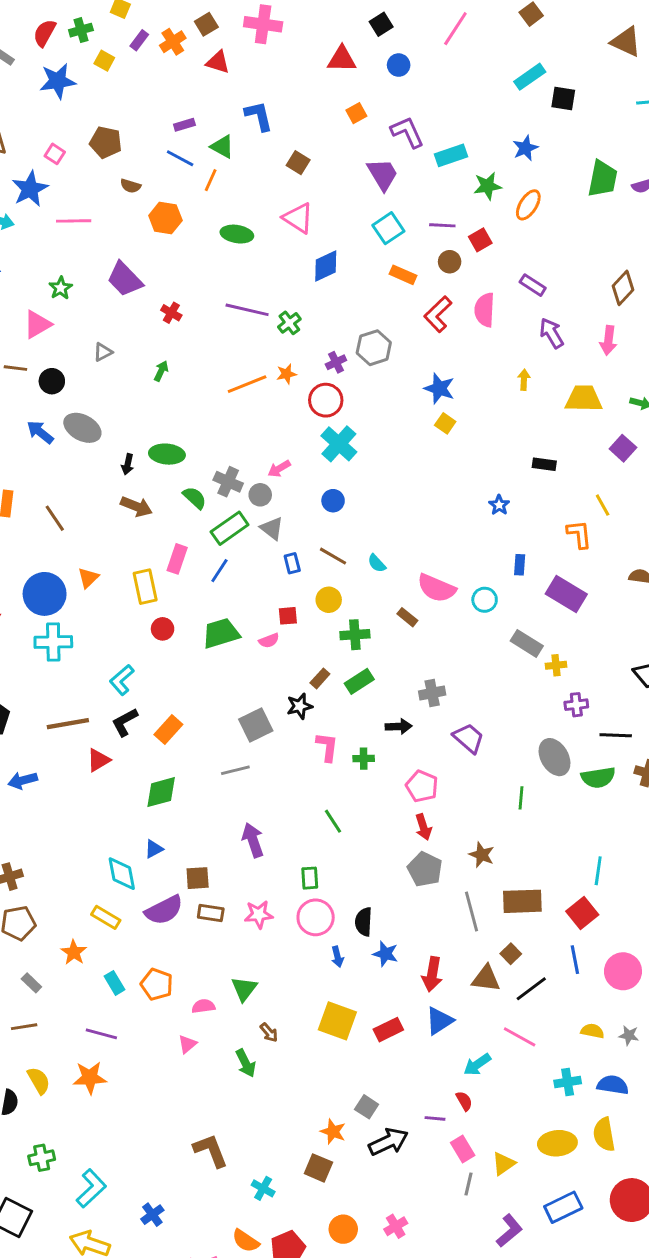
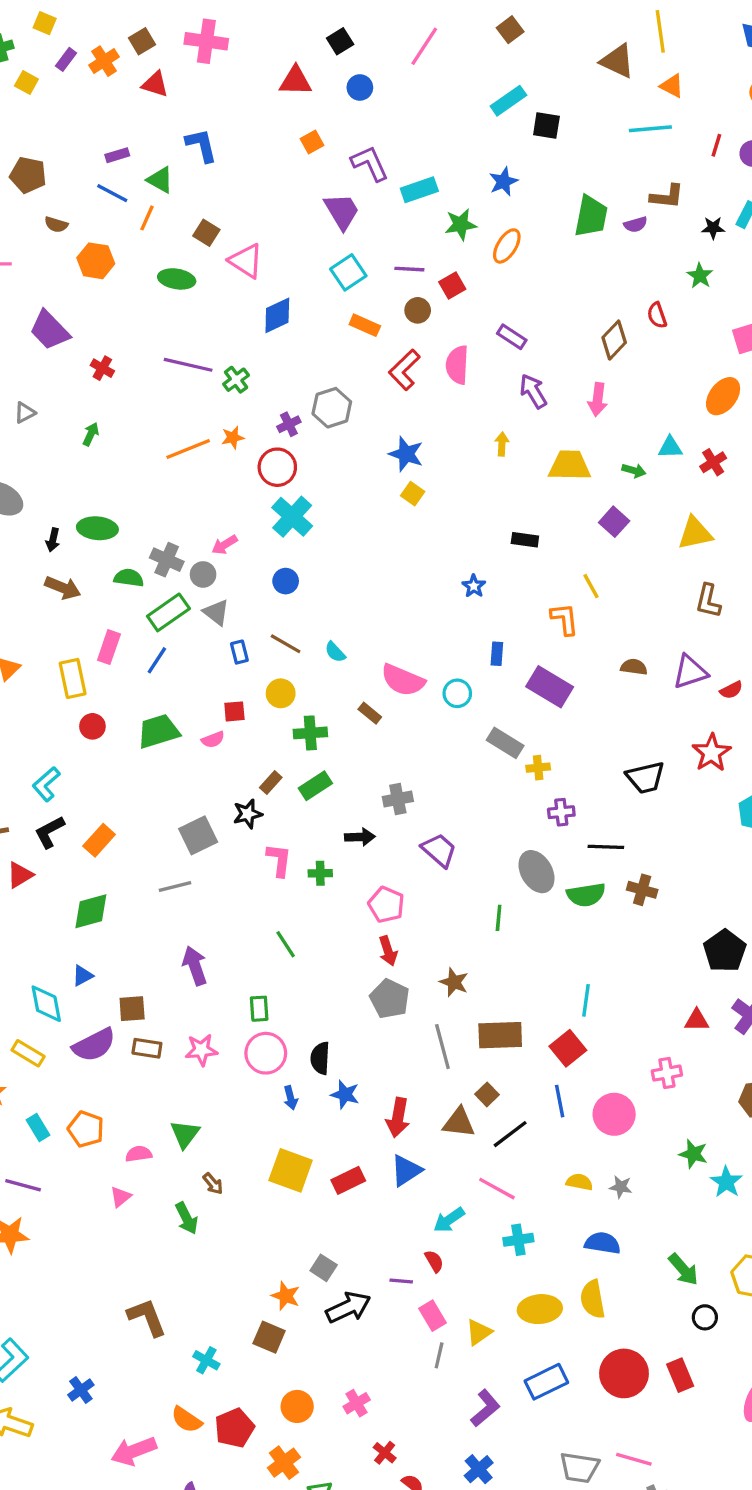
brown square: (298, 163) -> (206, 233), moved
green semicircle: (195, 498) -> (129, 578), turned -35
cyan cross: (568, 1082) -> (518, 1240), moved

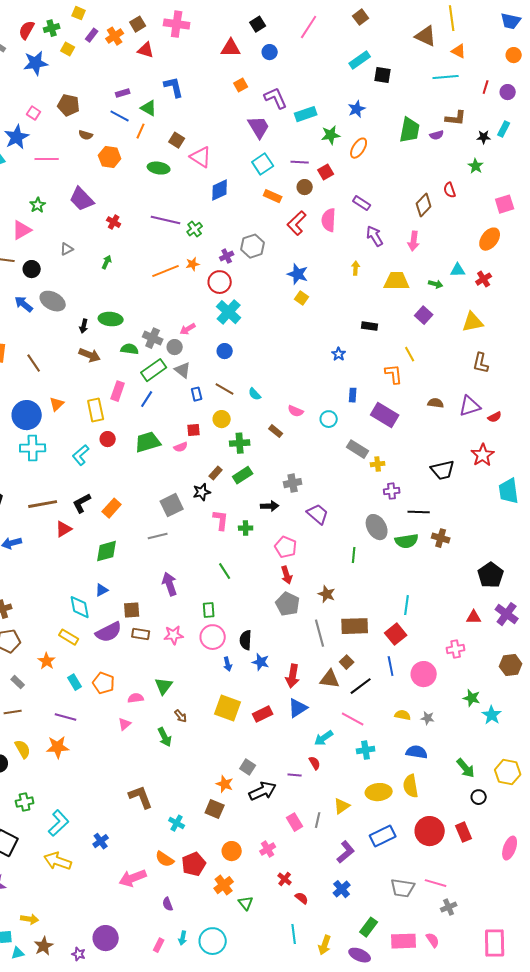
pink semicircle: (403, 680) -> (296, 411), size x0.6
cyan L-shape: (46, 784) -> (81, 455), moved
pink rectangle: (433, 1316) -> (295, 822), moved

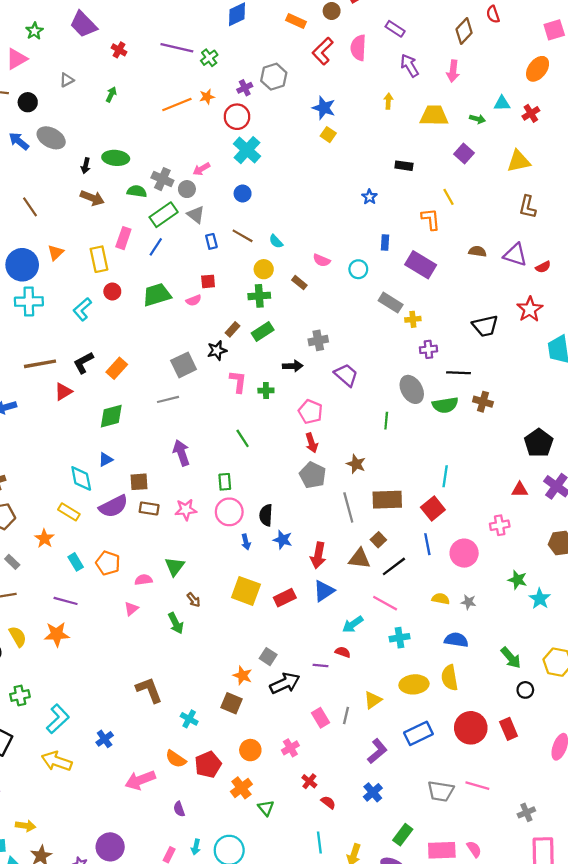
purple triangle: (470, 406) -> (515, 255), turned 35
yellow circle: (222, 419) -> (264, 269), moved
red semicircle: (315, 763) -> (343, 652), turned -40
gray cross: (449, 907) -> (526, 812), moved

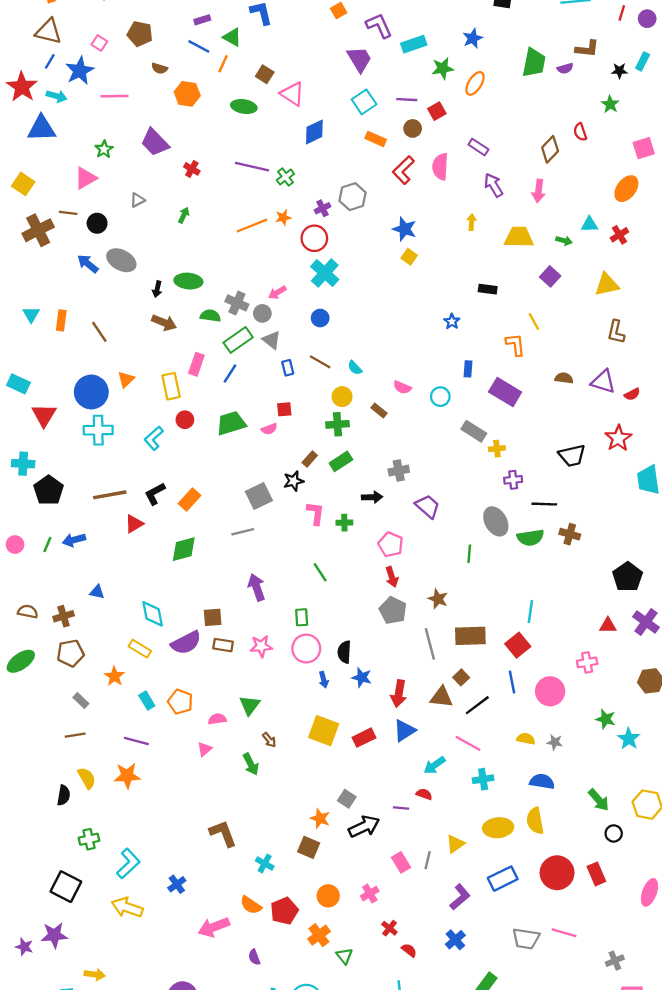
blue triangle: (106, 460) -> (97, 592), moved, turned 40

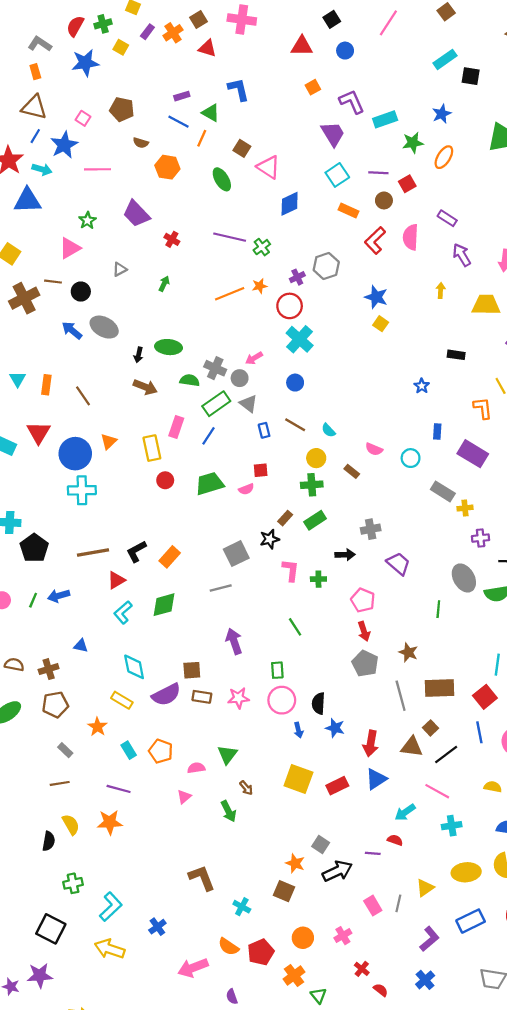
green ellipse: (244, 107) -> (222, 179), turned 50
red triangle: (44, 415) -> (39, 433), moved
cyan L-shape: (154, 438) -> (123, 612), moved

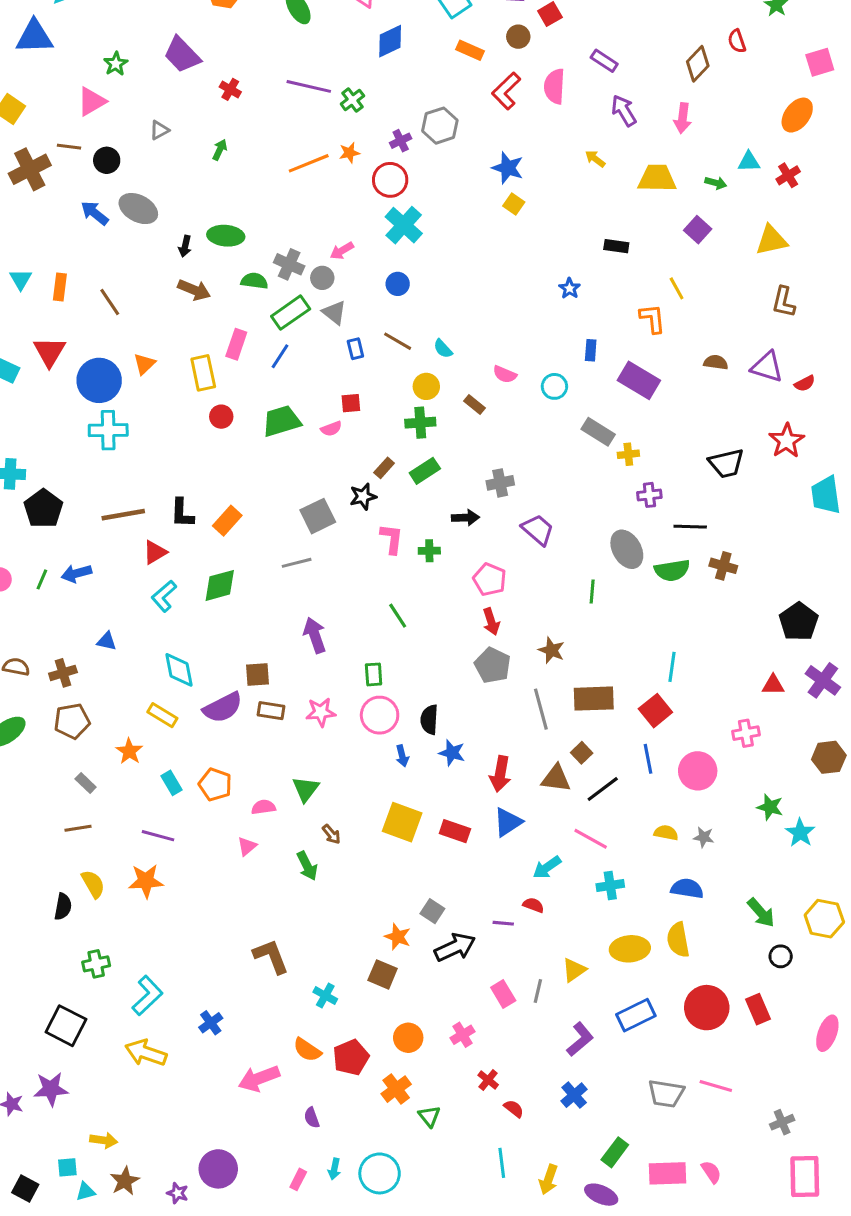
yellow arrow: (441, 290) -> (595, 159), turned -56
black L-shape: (136, 551) -> (182, 513), turned -60
red rectangle: (337, 786) -> (455, 831), turned 45

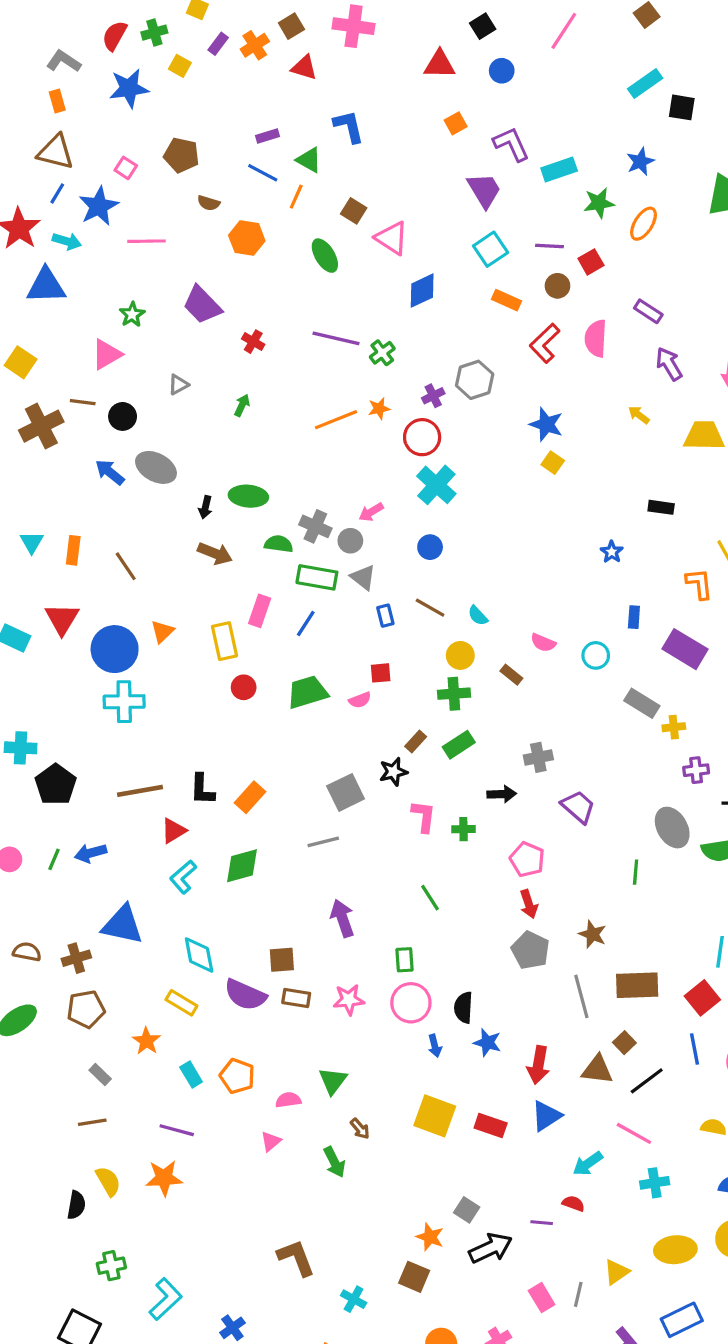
green rectangle: (291, 313) -> (317, 577), turned 45
blue triangle: (107, 641) -> (123, 925), size x2.0
purple semicircle: (223, 708) -> (245, 995), turned 51

